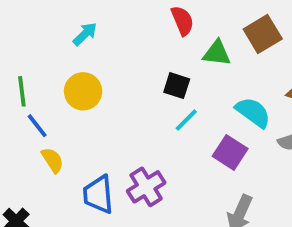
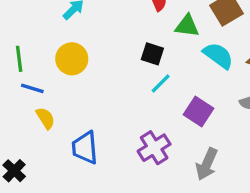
cyan semicircle: (253, 112) -> (218, 56), moved
blue line: (37, 126) -> (32, 88), turned -35
purple cross: (146, 187) -> (154, 148), moved

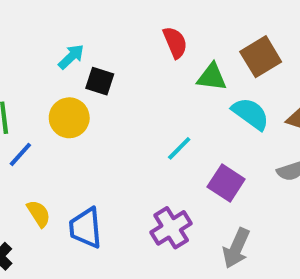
black square: (152, 54) -> (100, 81), moved
blue line: (32, 88) -> (20, 154), turned -65
yellow semicircle: (45, 118) -> (39, 214), moved

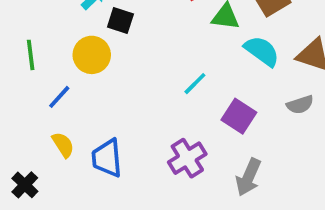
blue line: (20, 154) -> (59, 97), moved

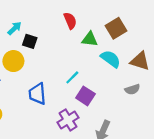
purple square: (239, 116) -> (85, 96), moved
blue trapezoid: (107, 158) -> (37, 94), moved

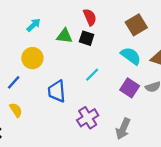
green triangle: (90, 39) -> (64, 36), moved
black square: (30, 41) -> (87, 38), moved
purple square: (85, 96) -> (130, 88), moved

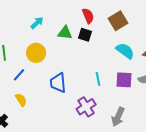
brown square: (136, 25) -> (118, 21), moved
cyan line: (92, 75) -> (98, 79), moved, turned -56
purple square: (130, 88) -> (124, 80), turned -30

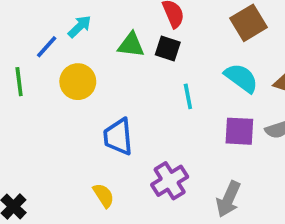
brown square: (118, 21) -> (249, 23), moved
blue line: (19, 75) -> (47, 47), moved
cyan line: (98, 79) -> (188, 96), moved
yellow semicircle: (21, 100) -> (103, 195), moved

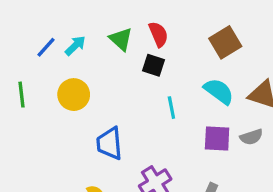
green triangle: (131, 45) -> (121, 39), moved, turned 35
blue line: (47, 47) -> (46, 47), moved

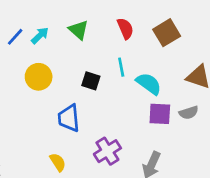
red semicircle: (158, 34) -> (125, 29), moved
black square: (154, 65) -> (91, 81), moved
cyan semicircle: (219, 91) -> (149, 84), moved
cyan line: (171, 108) -> (121, 67), moved

